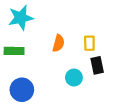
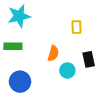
orange semicircle: (58, 43) -> (53, 53), moved
yellow rectangle: (89, 43) -> (76, 27), moved

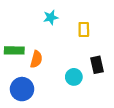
cyan star: (19, 16) -> (51, 17), moved, size x0.6
orange semicircle: (53, 53) -> (36, 59), moved

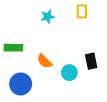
yellow rectangle: (84, 30) -> (82, 11), moved
orange semicircle: (36, 59) -> (44, 61), moved, turned 119

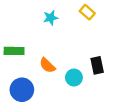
yellow rectangle: (82, 11) -> (87, 12), turned -48

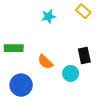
black rectangle: (97, 65) -> (84, 56), moved

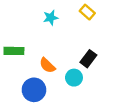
black rectangle: (84, 56) -> (88, 59), turned 49
blue circle: (21, 85) -> (34, 90), moved

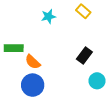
orange semicircle: (47, 65) -> (33, 62), moved
cyan circle: (74, 78) -> (97, 81), moved

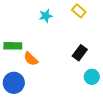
blue circle: (33, 85) -> (14, 83), moved

